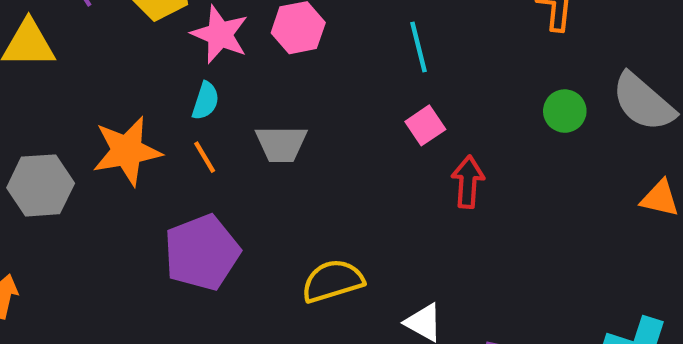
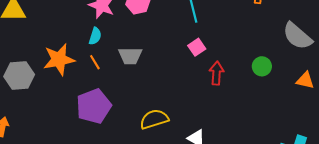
green circle: (565, 111) -> (262, 66), moved

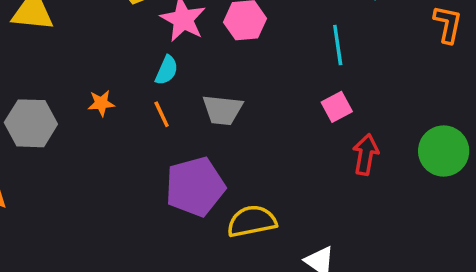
orange star: (59, 59) -> (101, 103), size x0.5
green circle: (262, 66) -> (444, 151), size x1.5
purple pentagon: (94, 106) -> (195, 187), moved

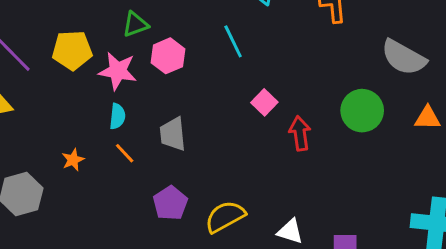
cyan line: (338, 45) -> (233, 41), moved
gray trapezoid: (223, 110) -> (173, 134), turned 96
purple pentagon: (195, 187) -> (170, 203), size x0.7

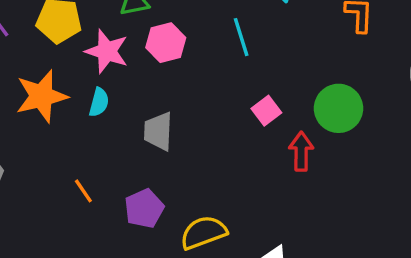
green circle: (362, 111) -> (339, 108), moved
orange line: (125, 153) -> (83, 191), moved
orange star: (73, 160) -> (42, 96), moved, size x2.0

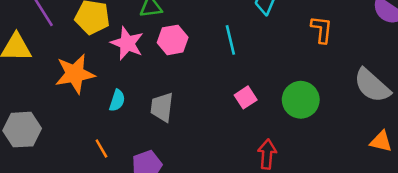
cyan semicircle: (99, 102) -> (117, 100), moved
red arrow: (301, 151) -> (267, 154), moved

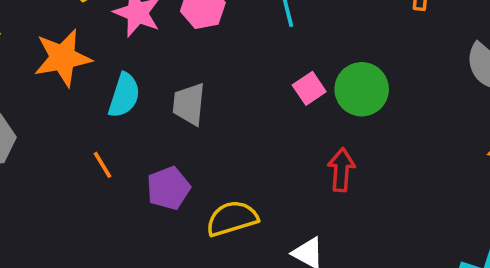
cyan semicircle: (117, 100) -> (124, 95), size x1.4
green circle: (301, 100) -> (362, 89), moved

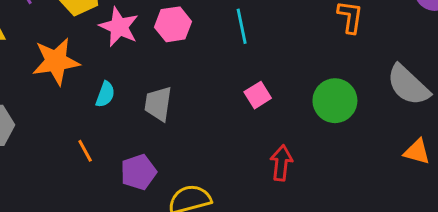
green circle: (362, 89) -> (335, 101), moved
cyan semicircle: (124, 95) -> (105, 94), size x0.7

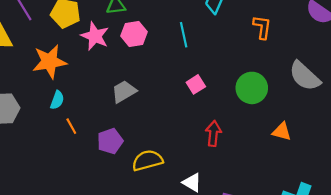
cyan semicircle: (105, 94) -> (57, 100), moved
gray trapezoid: (158, 104) -> (124, 91), turned 52
orange triangle: (417, 152) -> (282, 131), moved

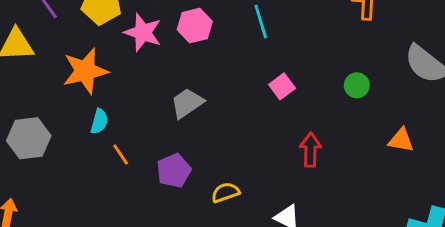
green circle: (252, 88) -> (357, 85), size x0.6
yellow semicircle: (147, 160) -> (225, 192), size x0.7

